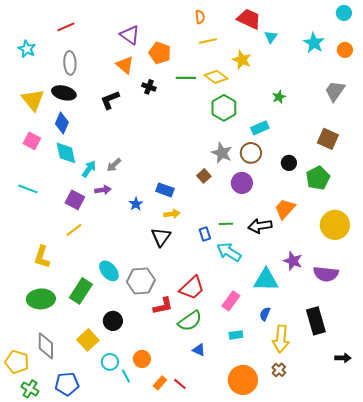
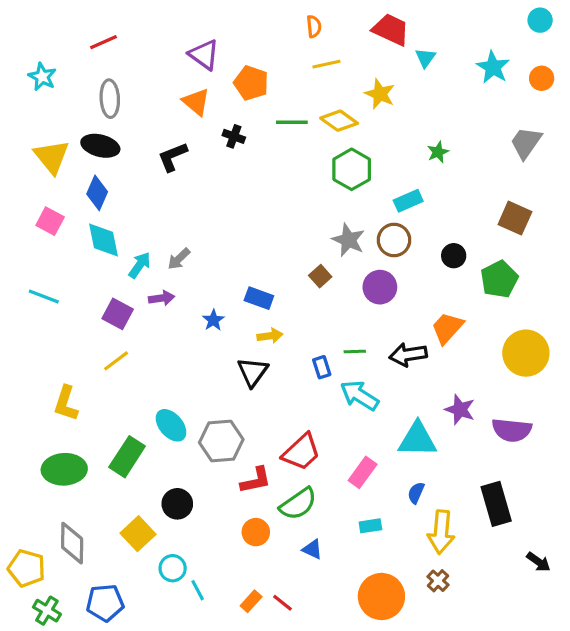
black arrow: (343, 358) -> (538, 562), turned 35
orange circle: (142, 359) -> (256, 532), moved

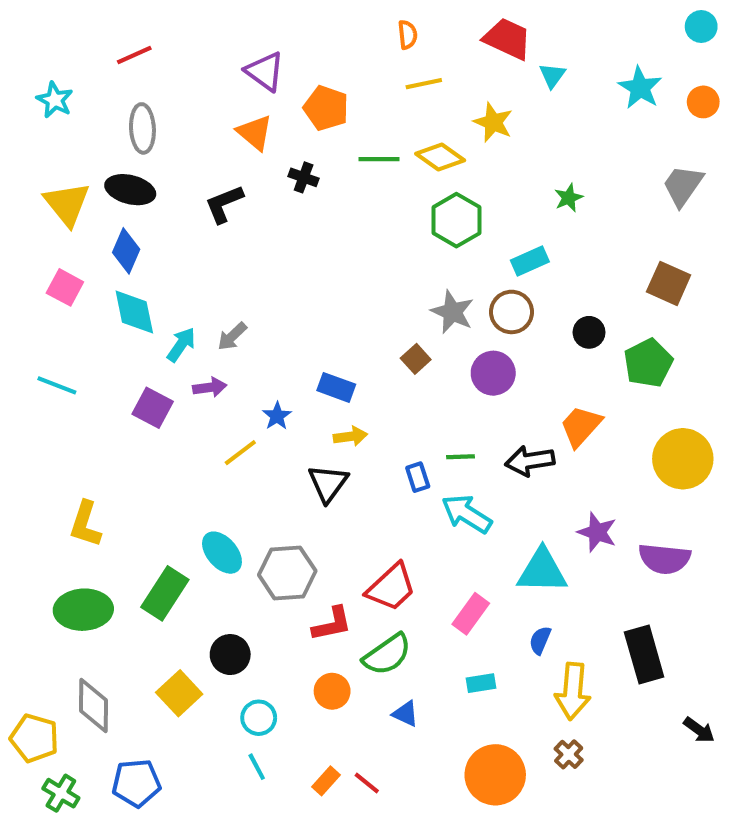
yellow line: (116, 361) -> (240, 453), moved
cyan circle: (173, 568) -> (259, 718), moved

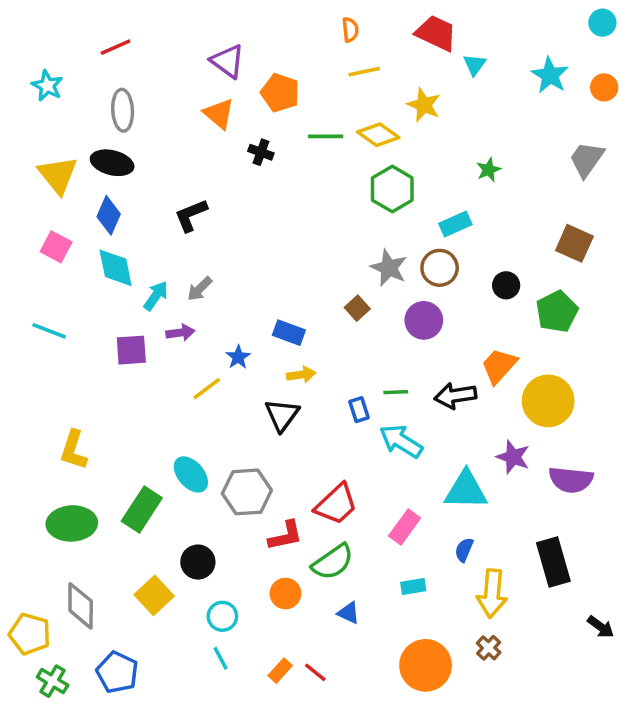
black L-shape: (224, 204) -> (191, 215), moved
purple square: (153, 408) -> (131, 350), turned -32
yellow circle: (683, 459) -> (548, 401), moved
blue pentagon: (136, 783) -> (117, 672), turned 30

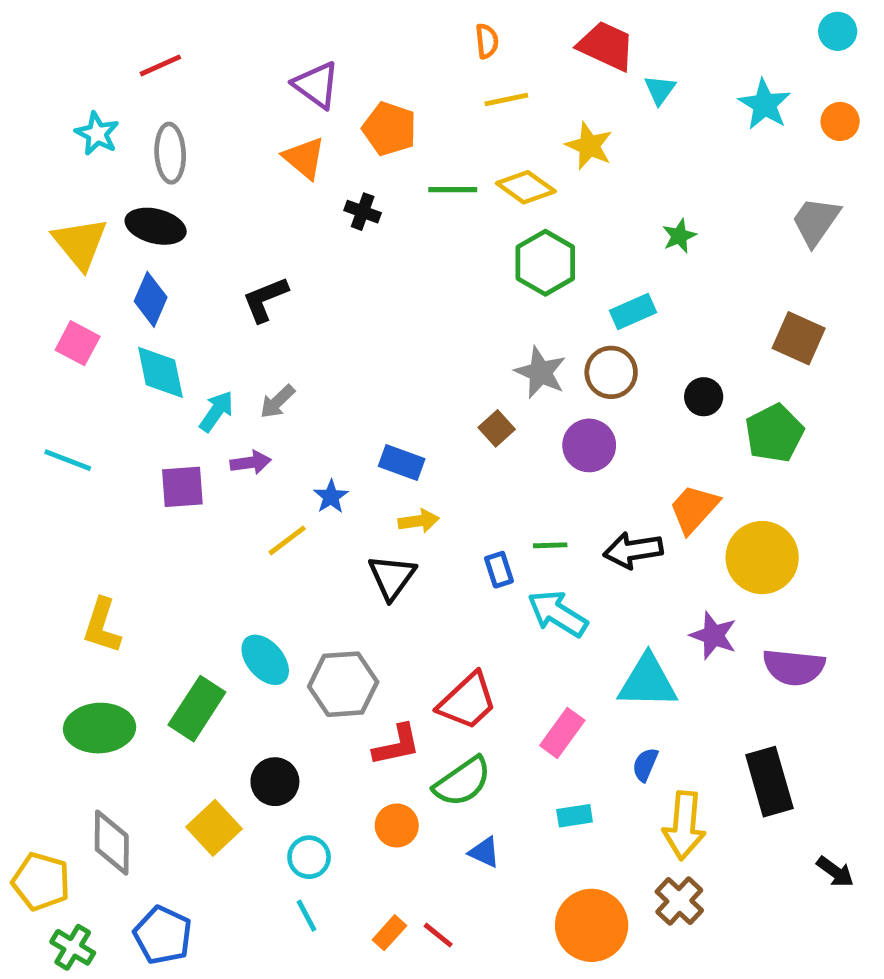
cyan star: (47, 86) -> (97, 134), moved
brown cross: (489, 648) -> (679, 901), size x1.4

